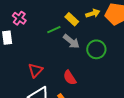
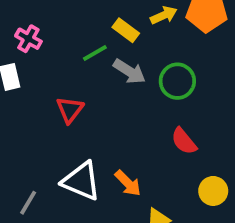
red triangle: (35, 70) -> (70, 110), moved
red semicircle: (70, 78) -> (184, 141), moved

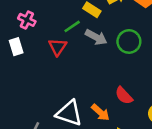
red triangle: (70, 110) -> (58, 47), moved
red semicircle: (184, 141) -> (124, 96), moved

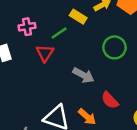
pink cross: (27, 20) -> (27, 27), moved, turned -35
gray arrow: (96, 37) -> (83, 75), moved

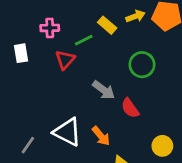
red semicircle: (110, 100) -> (130, 108), moved

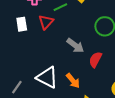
white rectangle: (21, 53) -> (22, 24), moved
red semicircle: (130, 108) -> (95, 60), turned 63

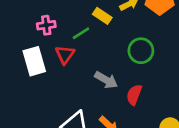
white rectangle: (22, 24) -> (34, 61), size x1.5

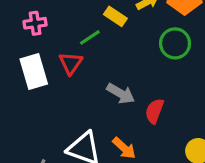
pink cross: (46, 25) -> (35, 23), moved
green circle: (141, 51) -> (175, 43), moved

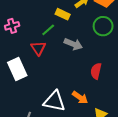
white rectangle: (34, 71) -> (17, 69), moved
gray arrow: (121, 94) -> (73, 44), moved

